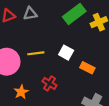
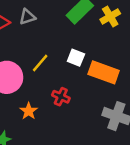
yellow line: (36, 53) -> (40, 63), turned -35
orange rectangle: (87, 68) -> (104, 72), size x1.6

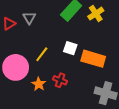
gray triangle: (27, 17) -> (29, 18), turned -40
orange star: (29, 111) -> (39, 84), moved

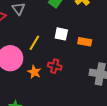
orange rectangle: (93, 59) -> (85, 42), size x0.6

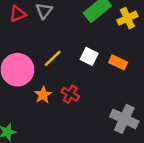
orange rectangle: (85, 42) -> (118, 62), moved

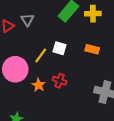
yellow cross: (127, 18) -> (93, 14), turned 35
white square: (89, 56) -> (60, 48), moved

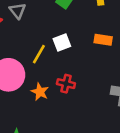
white square: (60, 48) -> (62, 43), turned -32

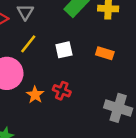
yellow line: (39, 54) -> (28, 44), moved

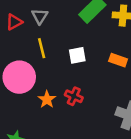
yellow line: (28, 44) -> (42, 48), turned -54

